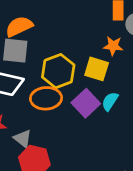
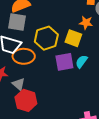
orange ellipse: (46, 98) -> (24, 56), moved
purple square: (86, 103) -> (64, 62), turned 30

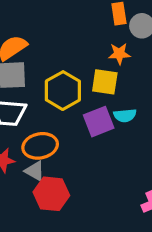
orange ellipse: (24, 56) -> (40, 146), moved
cyan semicircle: (81, 62) -> (125, 115), turned -120

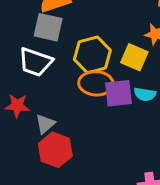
orange ellipse: (40, 146) -> (96, 83), moved
gray triangle: (35, 171) -> (45, 124), turned 35

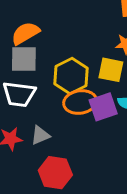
gray triangle: (45, 124) -> (40, 135), moved, turned 30

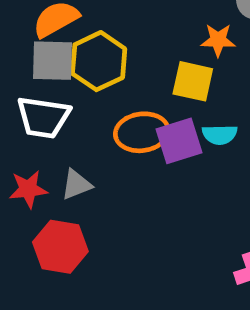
yellow hexagon: (71, 76) -> (99, 61), moved
red hexagon: (55, 173) -> (60, 247), moved

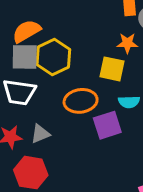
purple square: (179, 141) -> (107, 125), moved

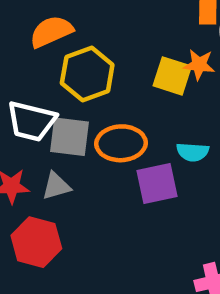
gray square: (25, 57) -> (69, 137), moved
yellow square: (112, 69) -> (172, 76), moved

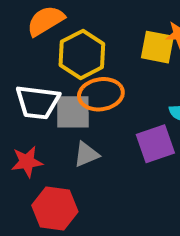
orange ellipse: (121, 143) -> (101, 94), moved
gray triangle: (56, 186) -> (86, 154), moved

